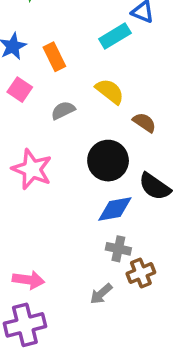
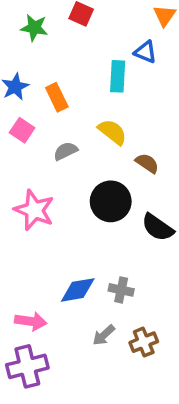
cyan rectangle: (115, 36) -> (118, 76), turned -56
blue diamond: (115, 209) -> (78, 290), moved
brown cross: (141, 273) -> (144, 342), moved

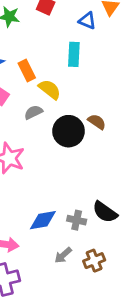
blue triangle: (145, 52) -> (87, 21), moved
yellow semicircle: (112, 132) -> (50, 89), moved
black circle: (111, 201) -> (69, 131), moved
black semicircle: (158, 227) -> (105, 212), moved

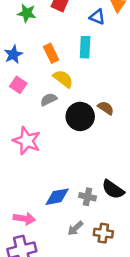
orange rectangle: (27, 71) -> (51, 53), moved
brown cross: (94, 261) -> (103, 233), turned 30

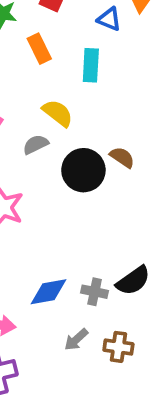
orange rectangle: (51, 53) -> (39, 49), moved
black semicircle: (113, 189) -> (133, 281), turned -70

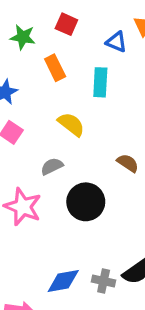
gray semicircle: (36, 144) -> (52, 166), moved
black circle: (83, 170) -> (86, 202), moved

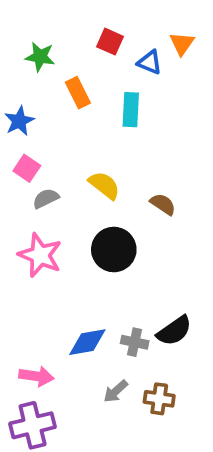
red square: (66, 24) -> (110, 42), moved
yellow semicircle: (71, 124) -> (104, 185), moved
gray semicircle: (52, 166) -> (46, 198), moved

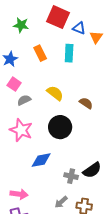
red square: (110, 42) -> (58, 17), size x1.6
orange triangle: (182, 43) -> (96, 37), moved
orange rectangle: (78, 93) -> (40, 53), moved
blue diamond: (87, 342) -> (41, 160), moved

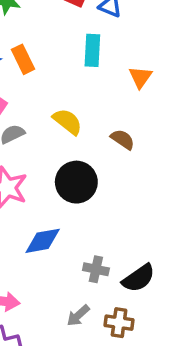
orange triangle: (96, 37) -> (140, 77), moved
orange rectangle: (40, 53) -> (23, 59), moved
black semicircle: (92, 170) -> (139, 278), moved

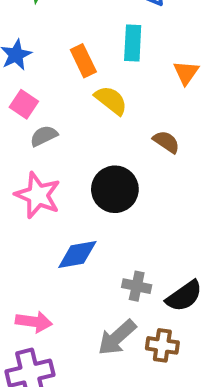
orange rectangle: (23, 59) -> (83, 61), moved
yellow semicircle: (67, 122) -> (111, 100), moved
gray arrow: (78, 315) -> (117, 338), size x1.5

